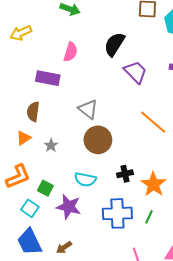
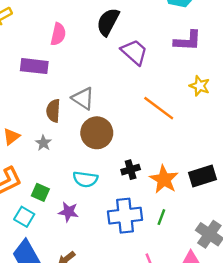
brown semicircle: (33, 112) -> (53, 111), moved
purple star: (69, 207) -> (68, 212), size x0.7

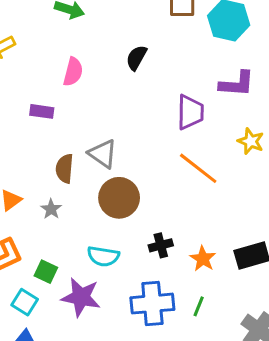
black semicircle: (108, 22) -> (136, 58), size x0.7
purple trapezoid: (134, 52) -> (190, 112), moved, turned 48
purple rectangle: (34, 66) -> (42, 111), size x0.7
orange star: (164, 179) -> (203, 259), size x0.7
purple star: (68, 212) -> (81, 297), size x1.5

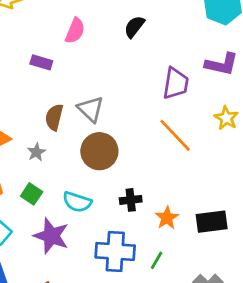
green square: (46, 272) -> (32, 194), moved

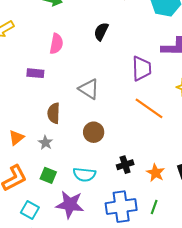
gray triangle: (91, 109) -> (89, 89), moved
brown circle: (99, 151) -> (94, 132), size x0.7

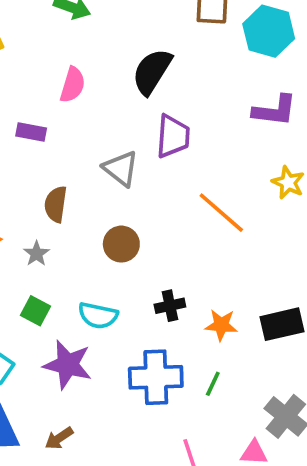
black semicircle: (101, 31) -> (152, 71), size x1.5
purple trapezoid: (141, 69) -> (173, 136), moved
orange star: (156, 173) -> (221, 325), turned -30

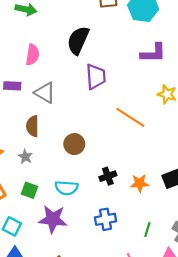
gray triangle: (121, 169) -> (45, 93), moved
blue cross: (156, 377) -> (106, 219), size x0.7
green line: (213, 384) -> (147, 230), moved

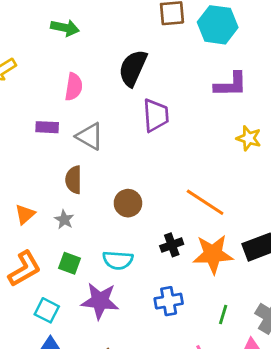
orange line: (130, 117) -> (205, 202), moved
orange star: (140, 183) -> (213, 254), size x1.6

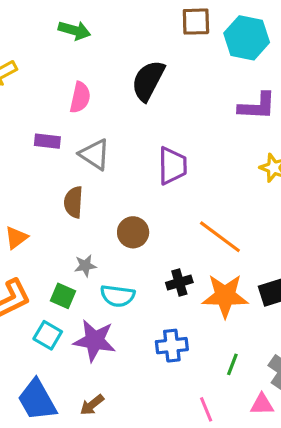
purple trapezoid: (156, 115) -> (172, 166), moved
gray star: (64, 220) -> (85, 266), moved, turned 30
cyan square: (47, 310) -> (48, 335), moved

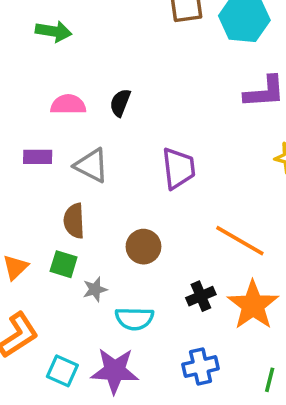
black semicircle: (148, 81) -> (120, 103), moved, size x0.6
pink semicircle: (80, 97) -> (68, 105), turned -96
green square: (63, 296) -> (64, 264), moved
orange star: (225, 296) -> (253, 305), turned -30

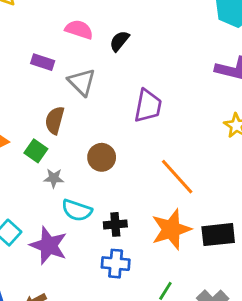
black cross: (201, 296) -> (115, 224), moved

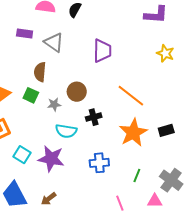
gray star: (54, 178) -> (54, 104), moved
black cross: (115, 224) -> (94, 117), moved
black rectangle: (218, 235) -> (166, 130), size x0.7

